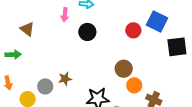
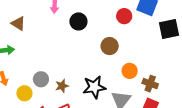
brown circle: (124, 69) -> (110, 46), moved
brown star: (65, 79) -> (62, 86), moved

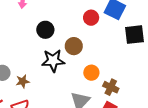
black circle: (78, 21) -> (45, 30), moved
black star: (94, 87) -> (53, 61), moved

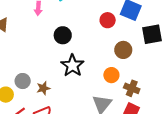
brown circle: (74, 46) -> (123, 50), moved
black star: (53, 61) -> (72, 66), turned -30

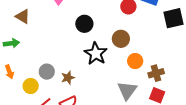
brown circle: (123, 50) -> (121, 39), moved
brown cross: (132, 88) -> (156, 73), turned -35

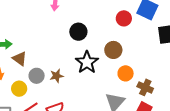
brown triangle: (23, 16) -> (20, 59), moved
brown cross: (156, 73) -> (145, 87), turned 35
brown star: (68, 78) -> (57, 76), moved

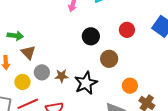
red circle: (124, 18) -> (127, 30), moved
brown circle: (113, 50) -> (109, 59), moved
black star: (87, 62) -> (86, 83), moved

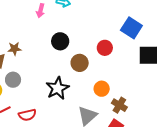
red circle: (127, 30) -> (105, 48), moved
brown star: (62, 76) -> (14, 49), moved

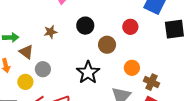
brown star: (14, 49) -> (50, 32), moved

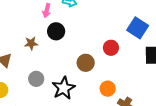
black circle: (85, 26) -> (56, 31), moved
gray circle: (43, 69) -> (36, 79), moved

